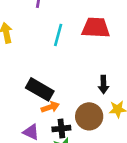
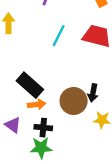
brown circle: (89, 116) -> (74, 101), moved

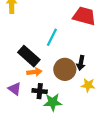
cyan line: (59, 36) -> (52, 37), moved
green star: (41, 148) -> (53, 102), moved

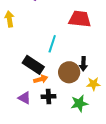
green star: (53, 102) -> (79, 103), moved

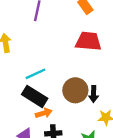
cyan line: (52, 44) -> (35, 74), moved, turned 48
brown circle: (69, 72) -> (75, 90), moved

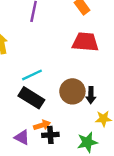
orange arrow: (44, 113) -> (42, 125), moved

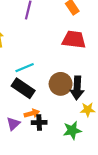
black arrow: (91, 95) -> (77, 88), size x1.5
purple triangle: (22, 137) -> (13, 124), turned 48

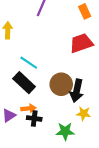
red trapezoid: (74, 40) -> (81, 43), turned -35
cyan line: (25, 68) -> (29, 63), turned 48

